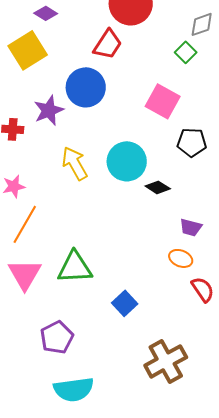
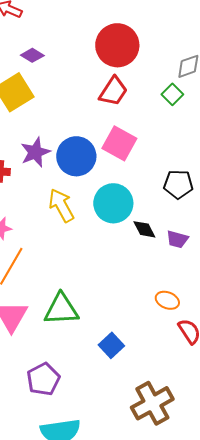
red trapezoid: (108, 44) -> (113, 91), moved
blue circle: (86, 87) -> (76, 156), moved
pink square: (163, 101) -> (119, 143), moved
black diamond: (158, 187) -> (144, 229), turned 30
purple trapezoid: (191, 227) -> (177, 239), moved

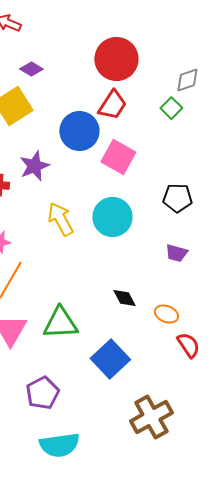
blue circle: (76, 156) -> (79, 131), moved
black diamond: (144, 229) -> (124, 298), moved
blue square: (111, 345) -> (110, 359), size x1.5

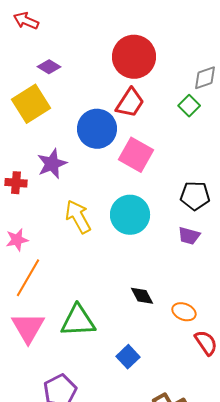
purple trapezoid: (176, 253) -> (189, 236), moved
blue square: (110, 359) -> (128, 357), size x0.6

